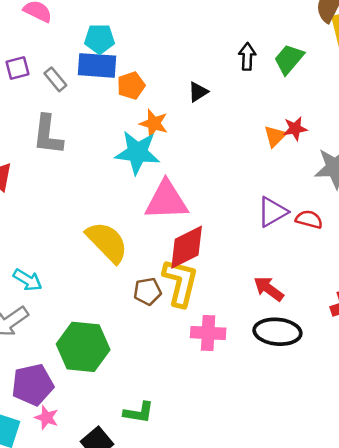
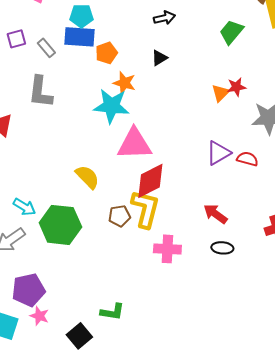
black arrow: (247, 57) -> (164, 18), moved, turned 75
yellow semicircle: (107, 242) -> (87, 177), size x0.7
black ellipse: (277, 332) -> (222, 248), size x0.6
green hexagon: (83, 347) -> (60, 225), moved

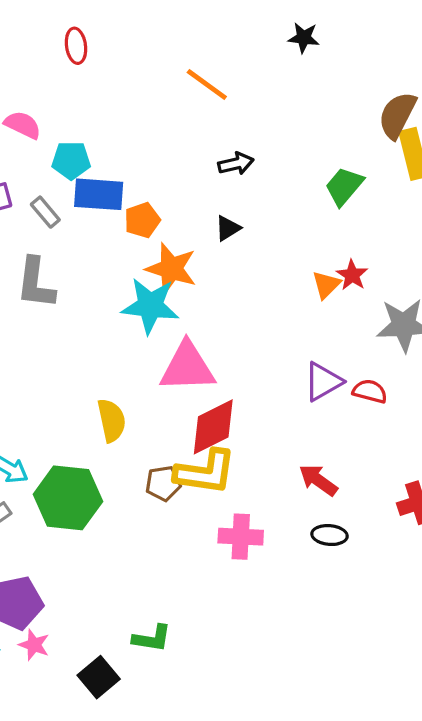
cyan pentagon: (81, 16) -> (71, 160), moved
orange star: (124, 83) -> (171, 269), size x1.4
red star: (236, 87) -> (352, 275), turned -30
yellow semicircle: (87, 177) -> (112, 420), turned 32
yellow L-shape: (145, 209) -> (205, 472), turned 84

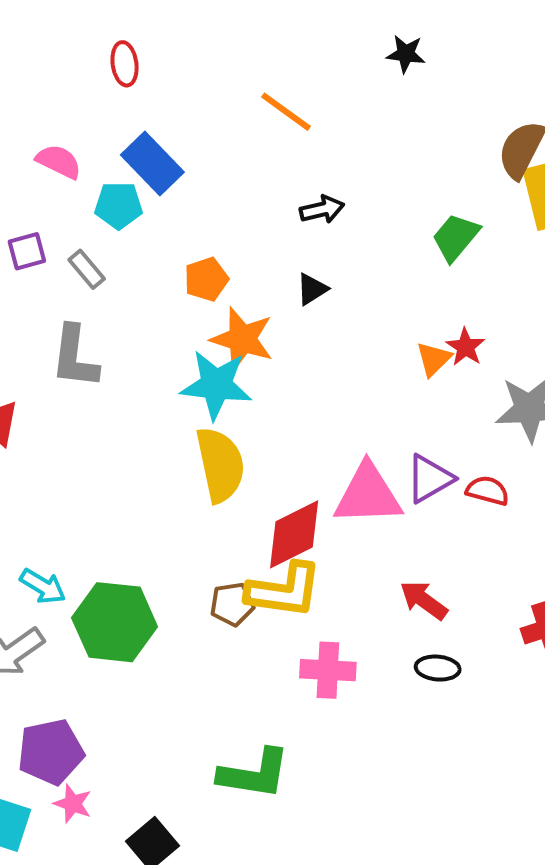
blue rectangle: (99, 194) -> (152, 164), moved, turned 42
pink triangle: (187, 367) -> (368, 495), moved
yellow semicircle: (112, 420) -> (220, 465), moved, size x1.4
green L-shape: (152, 638) -> (254, 774), moved, size x1.5

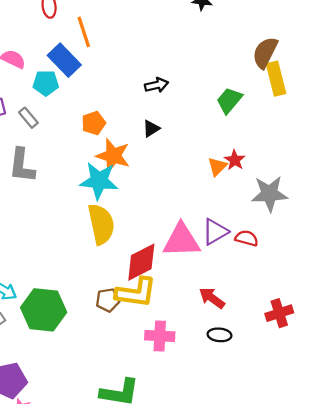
orange line: (286, 112) -> (84, 32), moved, turned 36

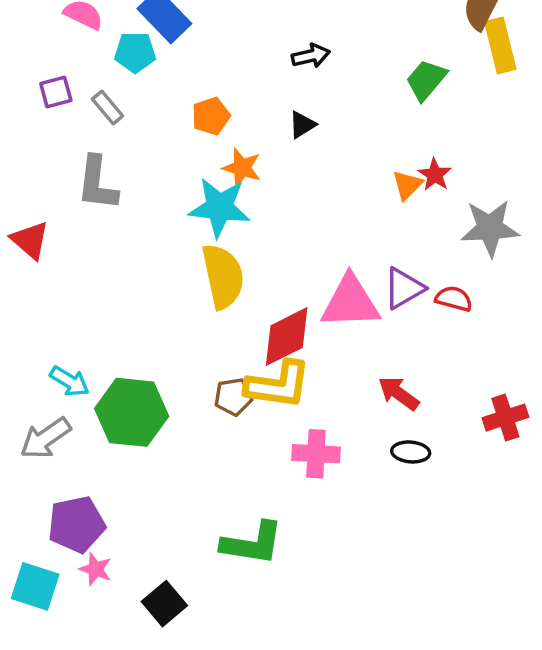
orange star: (113, 156) -> (242, 168), size x0.7

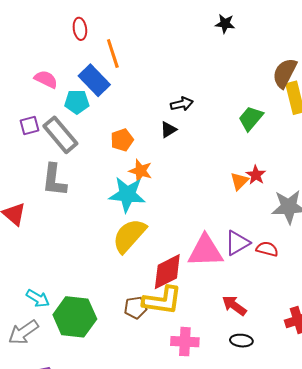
gray rectangle: (108, 107) -> (60, 135), size x1.8
black triangle: (302, 125) -> (168, 130), moved
yellow semicircle: (223, 276) -> (129, 236), turned -126

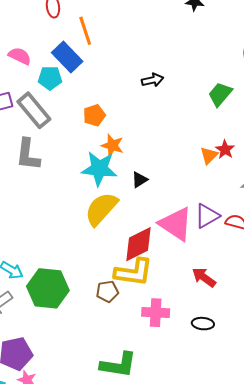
black triangle: (168, 130) -> (140, 180), moved
pink triangle: (205, 251) -> (176, 224), turned 36
brown pentagon: (135, 308) -> (107, 291), moved
black ellipse: (241, 341) -> (203, 324), moved

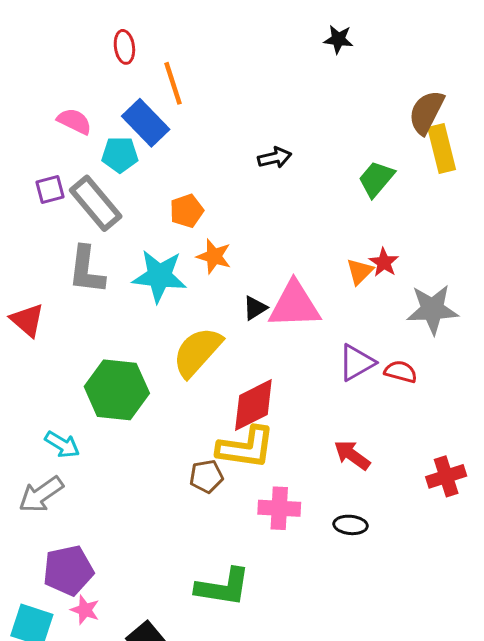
cyan star: (99, 169) -> (159, 276), moved
pink triangle: (176, 224) -> (294, 305), moved, turned -36
green hexagon: (48, 288) -> (117, 390), moved

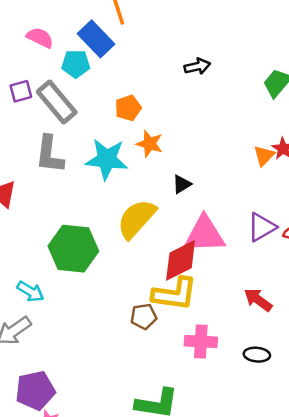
pink triangle: (294, 305) -> (204, 234), moved

